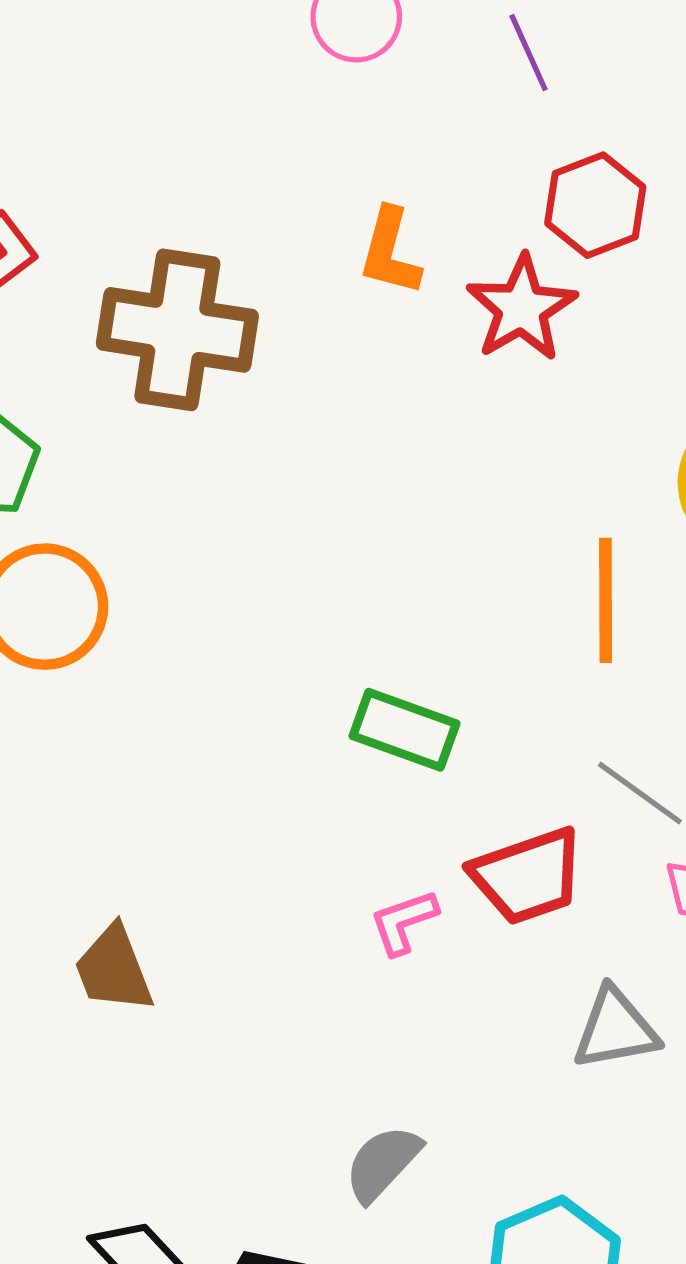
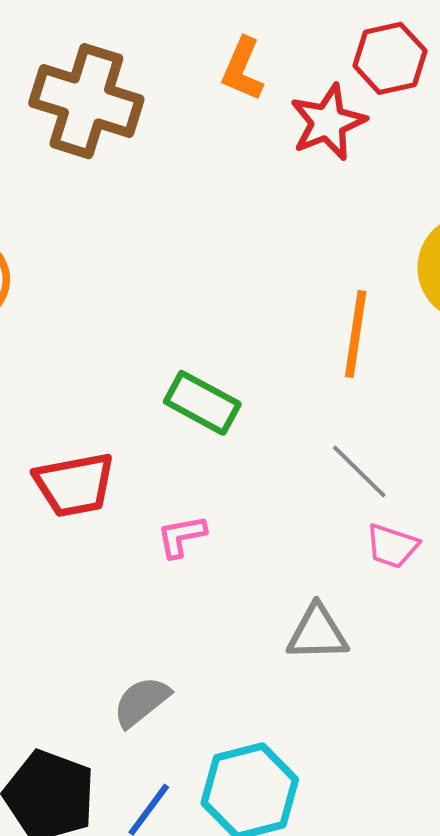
red trapezoid: (528, 876) -> (74, 485), moved

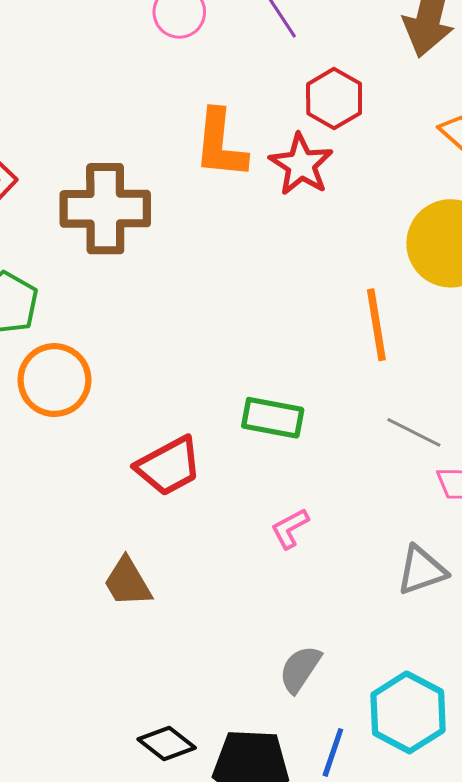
orange L-shape: (242, 69) -> (220, 144), size x1.4
red trapezoid: (74, 485) -> (169, 466), moved

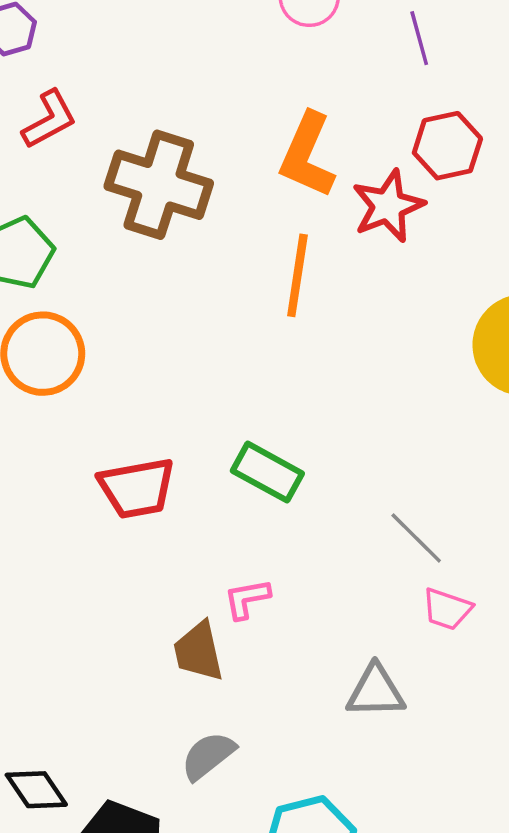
orange line: (376, 325) -> (297, 275), moved
brown trapezoid: (128, 582) -> (198, 651), moved

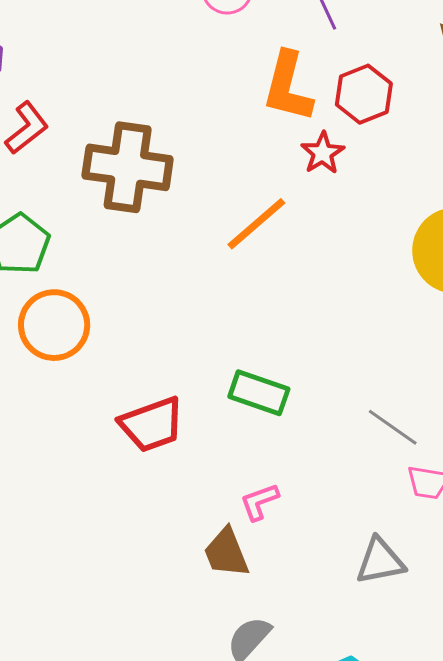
orange L-shape: (307, 155) -> (288, 87), moved
red star: (388, 206) -> (323, 153), size x0.7
orange line: (297, 275) -> (256, 224), turned 50

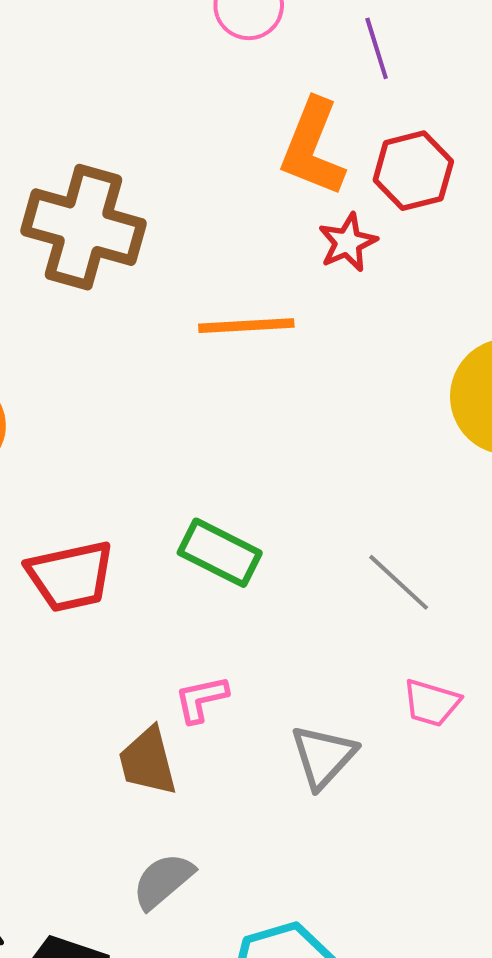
orange line: (256, 224) -> (246, 326), turned 30
gray line: (393, 427) -> (399, 582), moved
gray triangle: (380, 561) -> (323, 756), moved, turned -44

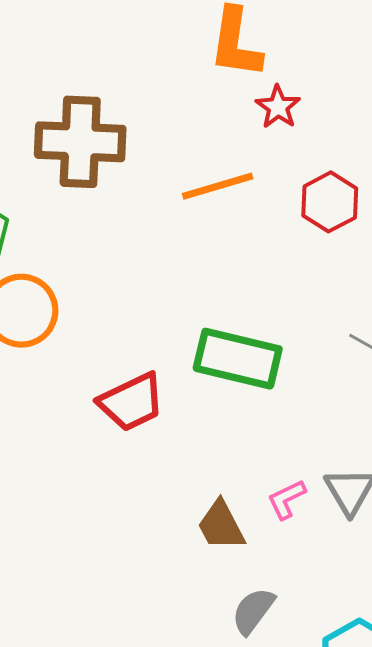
red hexagon: (413, 171) -> (330, 202), moved
green rectangle: (220, 553) -> (238, 359), size x1.4
pink L-shape: (201, 699) -> (287, 499), moved

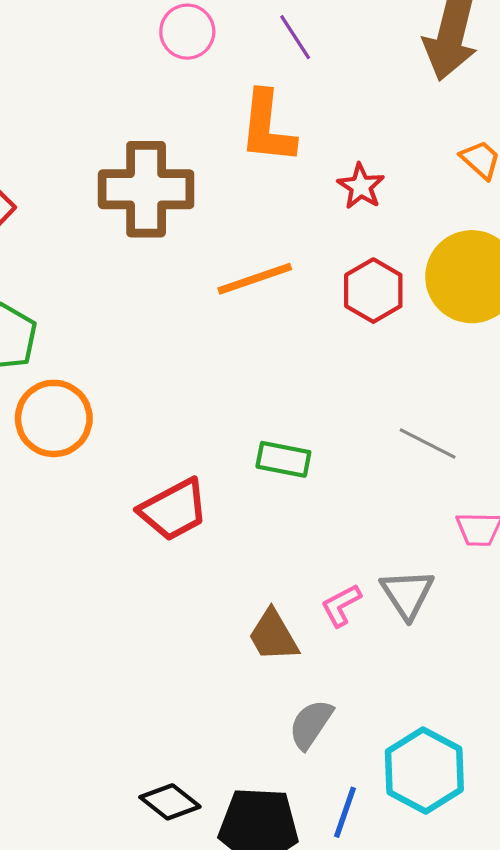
red star: (278, 107) -> (361, 186), moved
brown cross: (80, 142) -> (146, 189), moved
green rectangle: (238, 359) -> (283, 459), size x0.6

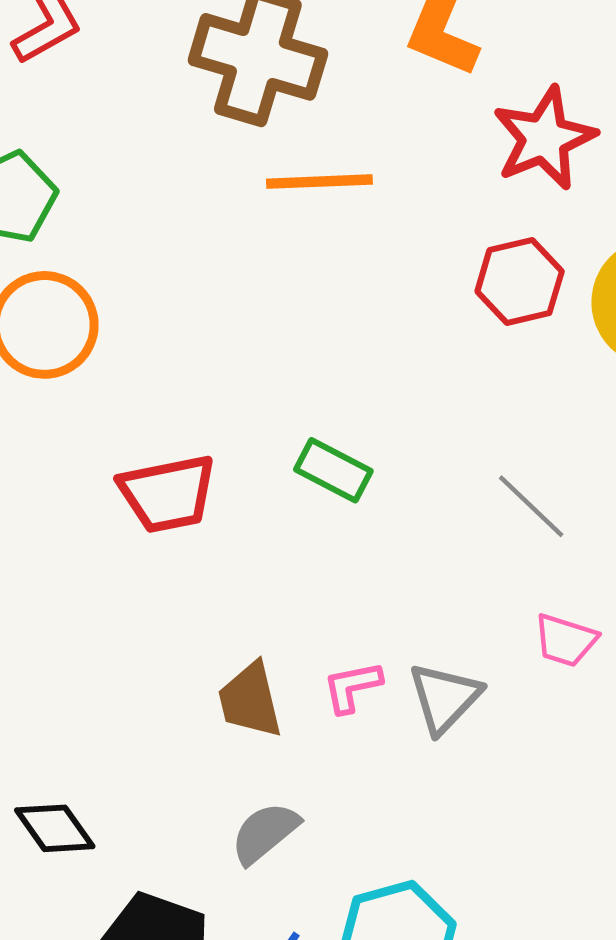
red star: (361, 186) -> (544, 138), size x1.6
orange line: (255, 279) -> (319, 182), moved
black diamond: (170, 802) -> (55, 828), moved

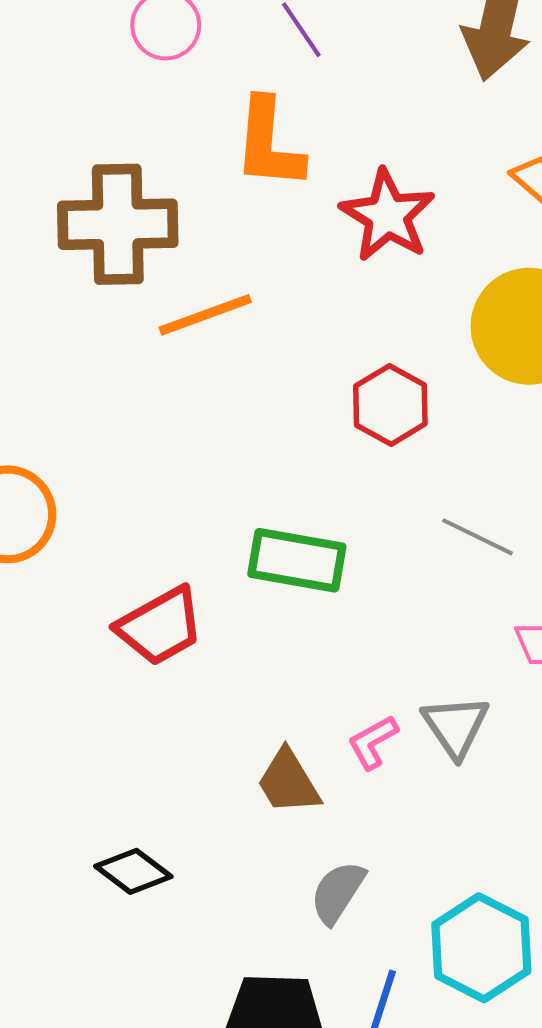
red hexagon: (520, 282) -> (390, 405), moved
green rectangle: (333, 470) -> (297, 560), size x1.4
black diamond: (55, 828) -> (133, 871), moved

